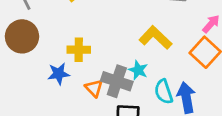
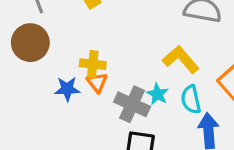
orange triangle: (94, 88) -> (97, 83), moved
cyan semicircle: (164, 92) -> (191, 100), moved

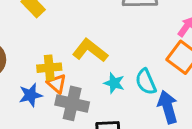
yellow L-shape: (181, 59) -> (90, 50), moved
gray cross: (132, 104) -> (72, 103), moved

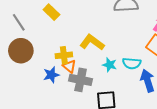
cyan semicircle: (146, 82) -> (132, 63), turned -60

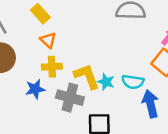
yellow L-shape: (92, 42) -> (87, 76), moved, turned 30
orange triangle: (69, 66) -> (48, 40), moved

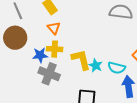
blue star: (35, 89) -> (40, 55), moved
gray cross: (70, 98) -> (49, 74), moved

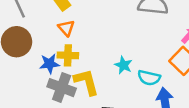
yellow L-shape: (81, 60) -> (86, 82), moved
cyan star: (96, 66) -> (123, 65), moved

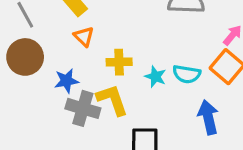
yellow cross: (68, 55) -> (119, 62), moved
cyan semicircle: (149, 78) -> (187, 74), moved

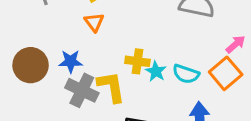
brown circle: (25, 57) -> (31, 65), moved
yellow cross: (119, 62) -> (137, 61), moved

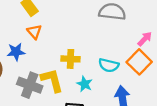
blue star: (71, 61) -> (16, 52), moved
cyan star: (156, 71) -> (85, 84), moved

